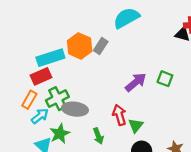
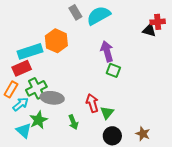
gray rectangle: (101, 46) -> (75, 12), moved, turned -64
green square: (165, 79) -> (113, 70), moved
purple arrow: (136, 82) -> (107, 51), moved, turned -66

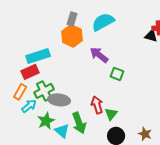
gray rectangle: (75, 12) -> (72, 19), moved, turned 48
orange hexagon: (56, 41) -> (72, 36), moved
purple arrow: (107, 51) -> (99, 55), moved, turned -36
green arrow: (73, 122) -> (79, 123), size x1.5
cyan triangle: (24, 131) -> (62, 131), moved

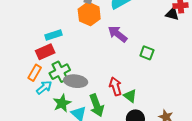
cyan rectangle: (38, 56) -> (54, 35), size x0.7
green square: (117, 74) -> (147, 53), moved
green triangle: (111, 114) -> (130, 96), turned -32

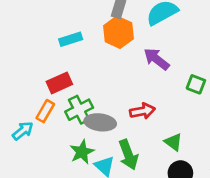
cyan rectangle: (54, 35) -> (71, 39), moved
red arrow: (115, 86) -> (142, 111), moved, turned 96
cyan arrow: (44, 87) -> (23, 131), moved

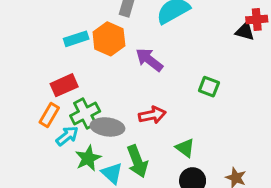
orange hexagon: (118, 32) -> (109, 39), moved
purple arrow: (156, 59) -> (149, 60), moved
cyan arrow: (23, 131) -> (67, 136), moved

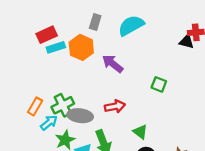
red rectangle: (64, 85) -> (47, 35), moved

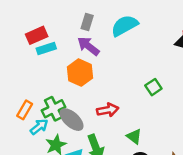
orange hexagon: (81, 47) -> (80, 73), moved
purple arrow: (113, 64) -> (88, 46), moved
green square: (159, 84) -> (153, 87), turned 35
gray ellipse: (80, 116) -> (72, 120), turned 35

